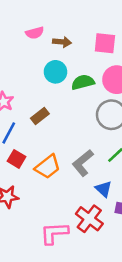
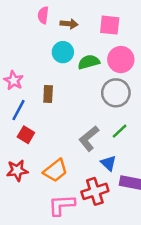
pink semicircle: (35, 33) -> (43, 15), turned 112
brown rectangle: (40, 116) -> (48, 94), turned -49
orange trapezoid: (48, 167) -> (55, 170), moved
red cross: (89, 219) -> (95, 191), turned 35

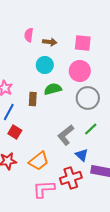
pink circle: (121, 60) -> (80, 71), moved
green semicircle: (89, 62) -> (53, 89), moved

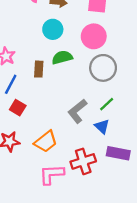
blue triangle: (82, 155) -> (102, 126), moved

